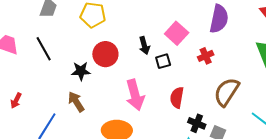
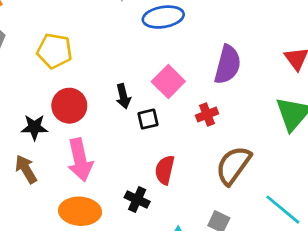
pink arrow: (135, 95) -> (80, 160), moved
black cross: (197, 123) -> (137, 200), moved

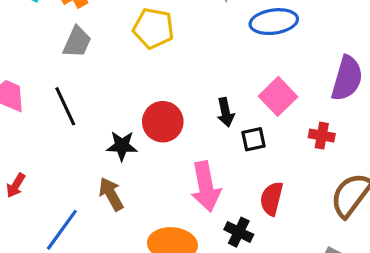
yellow pentagon: (54, 51) -> (153, 28), moved
red cross: (207, 115) -> (322, 136), turned 30
pink arrow: (80, 160) -> (206, 187), moved

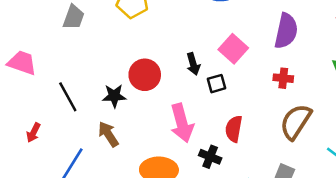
black line: (65, 106) -> (68, 97), moved
red cross: (322, 136) -> (283, 78), moved

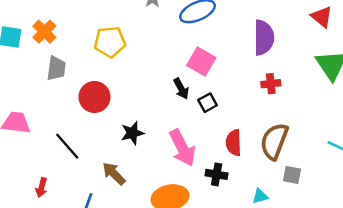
pink square: (233, 49) -> (201, 61), moved
red circle: (145, 75) -> (94, 97), moved
black star: (114, 96) -> (132, 133), moved
brown semicircle: (296, 122) -> (274, 141), moved

